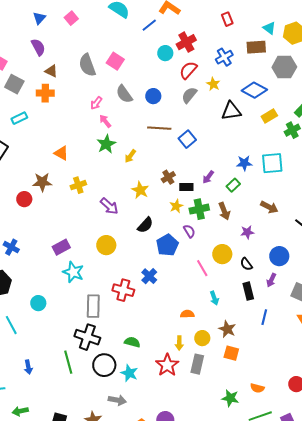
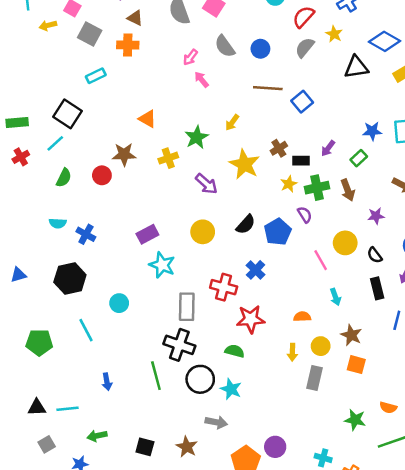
green star: (106, 144) -> (197, 137), moved
yellow star: (140, 190) -> (244, 164), size x1.4
black semicircle: (145, 225) -> (246, 224), moved
red star: (167, 365) -> (251, 319), moved, turned 30

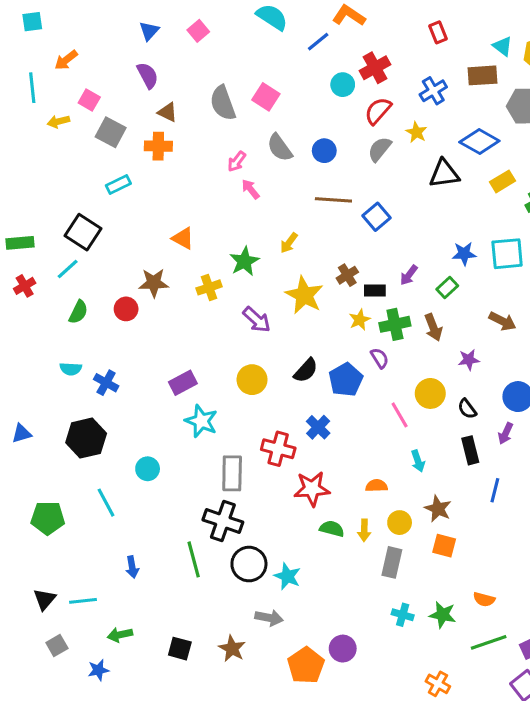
green semicircle: (235, 351) -> (332, 529), moved
black triangle: (37, 408) -> (45, 599), turned -48
cyan cross: (323, 458) -> (403, 615), moved

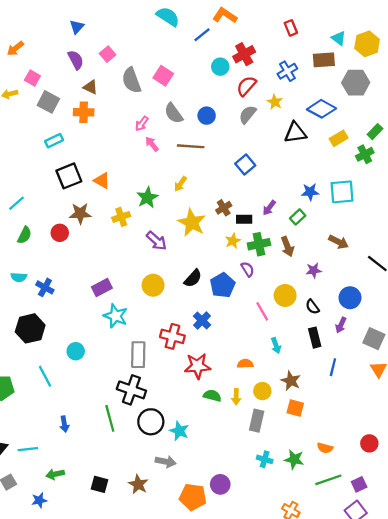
pink square: (198, 31) -> (108, 54), moved
brown line: (333, 200) -> (191, 146), moved
black square: (83, 232) -> (69, 176), moved, turned 35
orange pentagon: (306, 665) -> (193, 497), turned -30

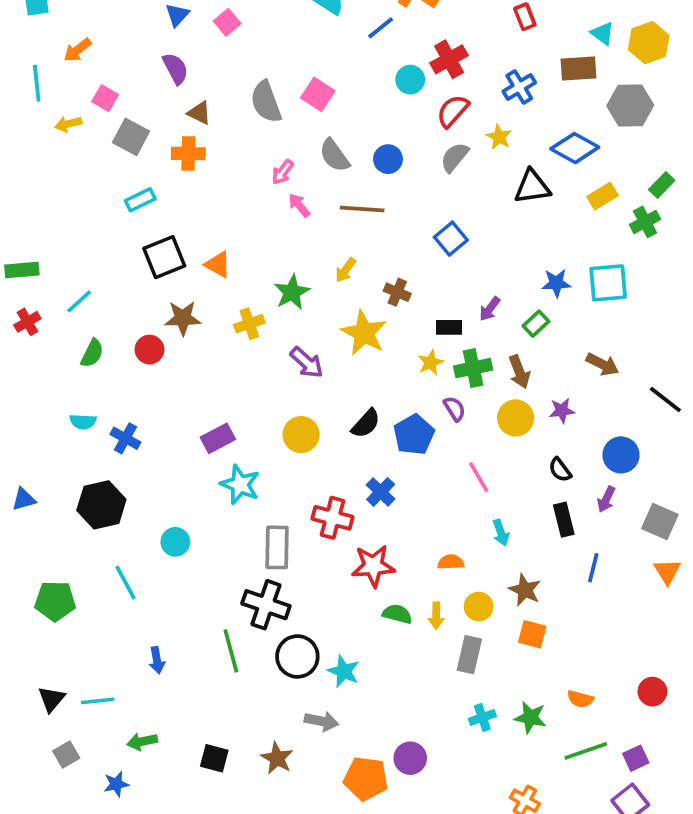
pink square: (108, 54) -> (227, 22), moved
brown cross: (224, 208) -> (397, 292), moved, turned -35
yellow circle: (285, 295) -> (516, 418), moved
cyan cross: (265, 459) -> (482, 718), turned -35

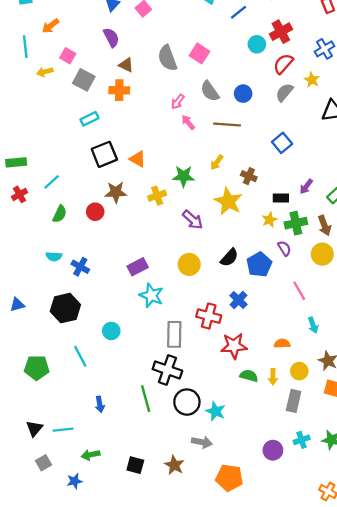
green star: (292, 292) -> (183, 176), turned 30
purple circle: (410, 758) -> (273, 450), moved

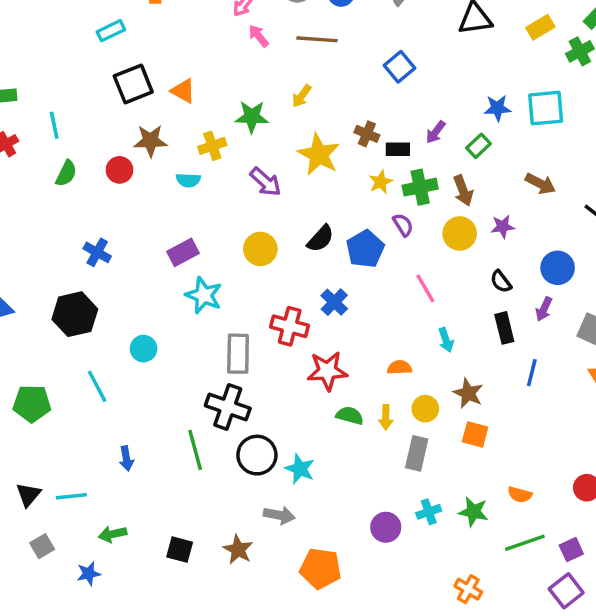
brown cross: (249, 176) -> (367, 134), moved
cyan line: (52, 182) -> (54, 125), turned -60
cyan semicircle: (54, 256) -> (188, 180), moved

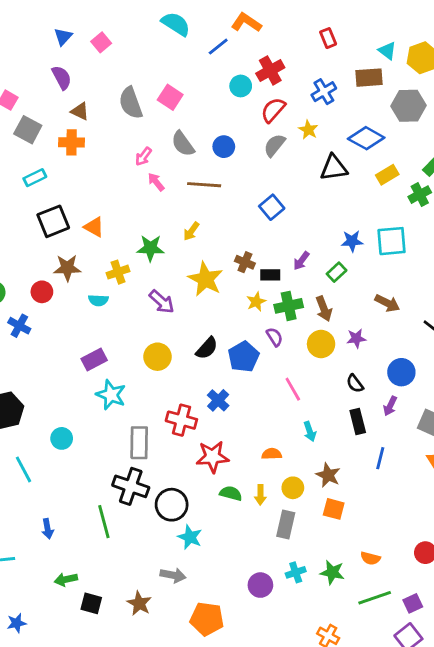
blue cross: (97, 252) -> (19, 326), moved
black circle: (257, 455) -> (172, 505), moved
green arrow: (113, 534) -> (66, 579), moved

